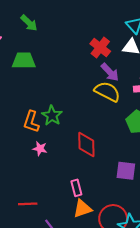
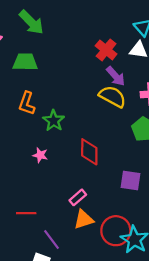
green arrow: (29, 23) -> (31, 22), size x1.4
orange L-shape: (31, 122) -> (27, 103), moved
pink rectangle: (76, 188) -> (78, 197), turned 63

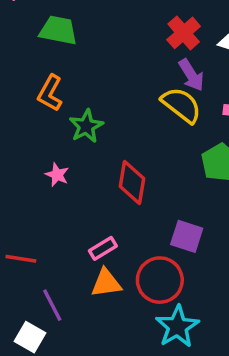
red circle: (116, 231) -> (160, 280), moved

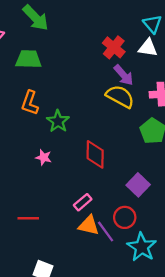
purple square: (187, 236) -> (138, 185), turned 35
red circle: (160, 280) -> (125, 217), size x0.7
orange triangle: (106, 283) -> (89, 225), turned 30
purple line: (52, 305) -> (106, 231), moved

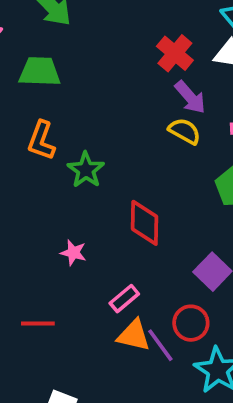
yellow semicircle: (120, 96) -> (185, 131), size x0.7
pink star: (44, 157) -> (73, 253), moved

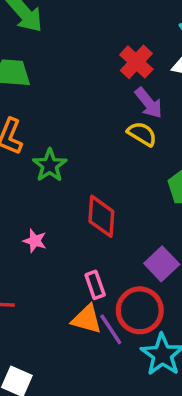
pink rectangle: (124, 299) -> (95, 285), moved, turned -72
red circle: (191, 323) -> (140, 310), size x1.4

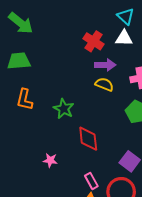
purple arrow: (149, 103) -> (105, 65), turned -42
green star: (50, 165) -> (64, 109), moved

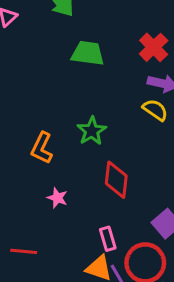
green trapezoid: (19, 61) -> (88, 53), moved
orange L-shape: (25, 100) -> (42, 148), moved

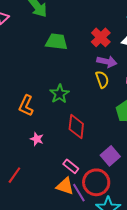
yellow semicircle: (155, 110) -> (102, 79), turned 36
pink rectangle: (108, 239) -> (71, 166), turned -35
red line: (24, 251) -> (14, 175), turned -60

